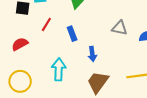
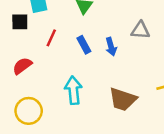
blue arrow: (92, 54) -> (111, 47), moved
brown trapezoid: (98, 82) -> (123, 99), turned -100

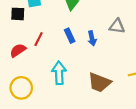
red line: (51, 38) -> (39, 39), moved

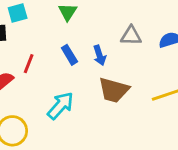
cyan arrow: (59, 73) -> (61, 106), turned 50
brown trapezoid: (99, 82) -> (114, 90), moved

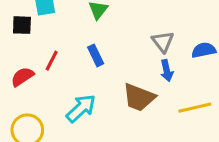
gray triangle: (131, 36) -> (163, 42), turned 45
blue arrow: (100, 55) -> (167, 71), moved

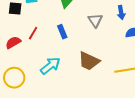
gray triangle: (163, 42) -> (95, 20), moved
blue arrow: (167, 71) -> (121, 13), moved

